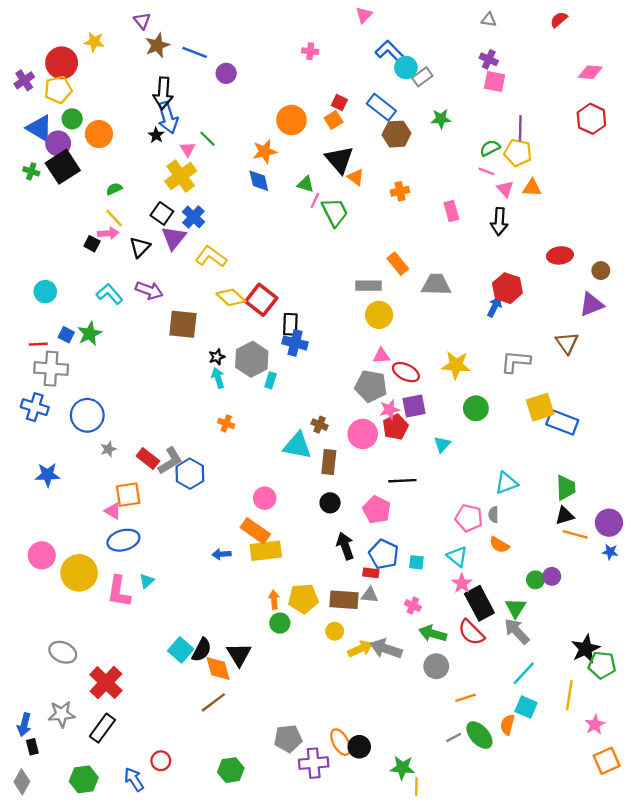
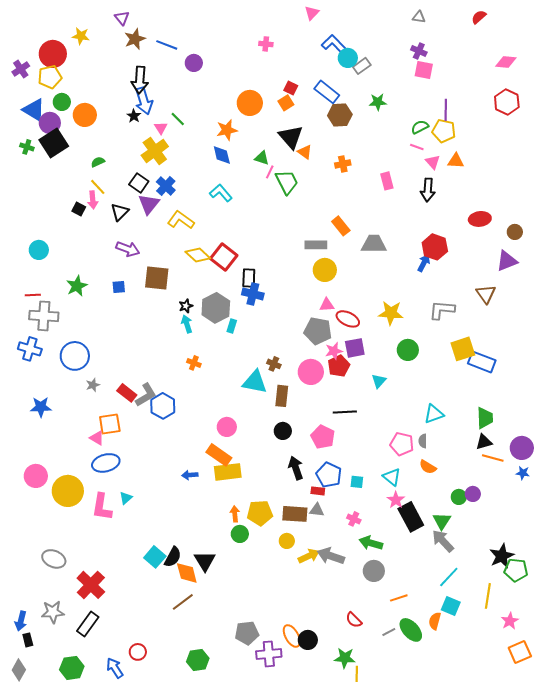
pink arrow: (108, 233) -> (93, 200), turned 90
cyan L-shape: (109, 294) -> (221, 193), moved
blue square: (66, 335) -> (119, 287), moved, turned -32
red semicircle: (471, 632) -> (354, 620), moved, size x0.7

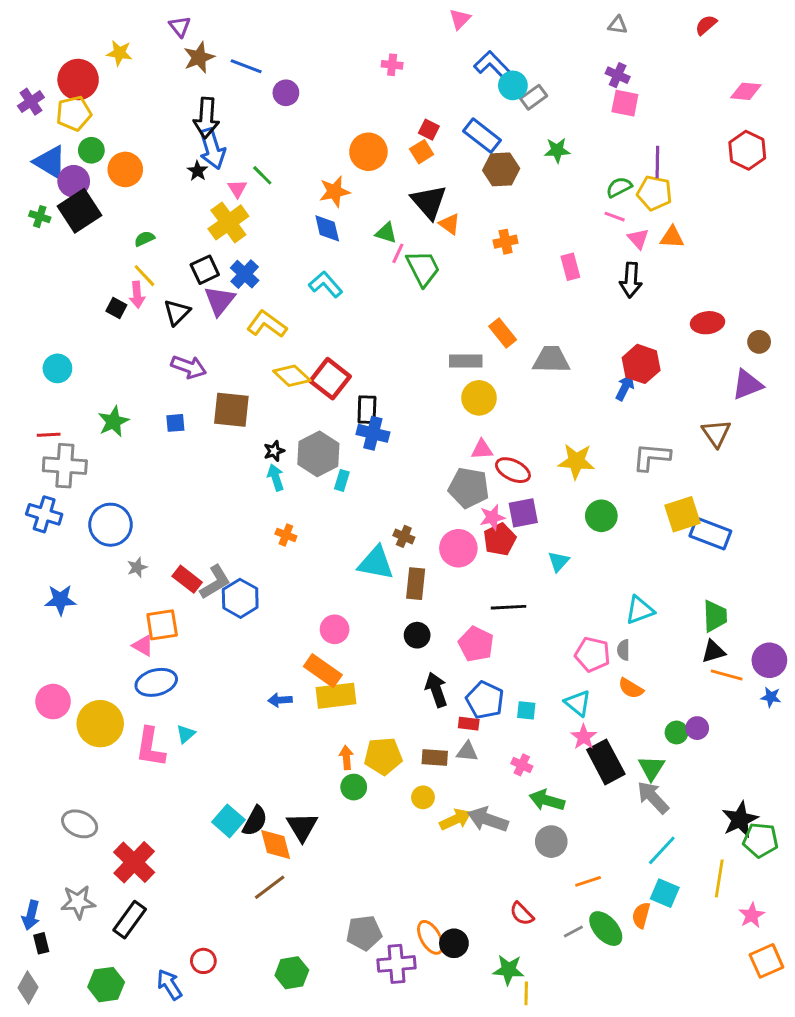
black square: (139, 183) -> (205, 270), turned 30
brown rectangle: (295, 514) -> (435, 758), size x0.7

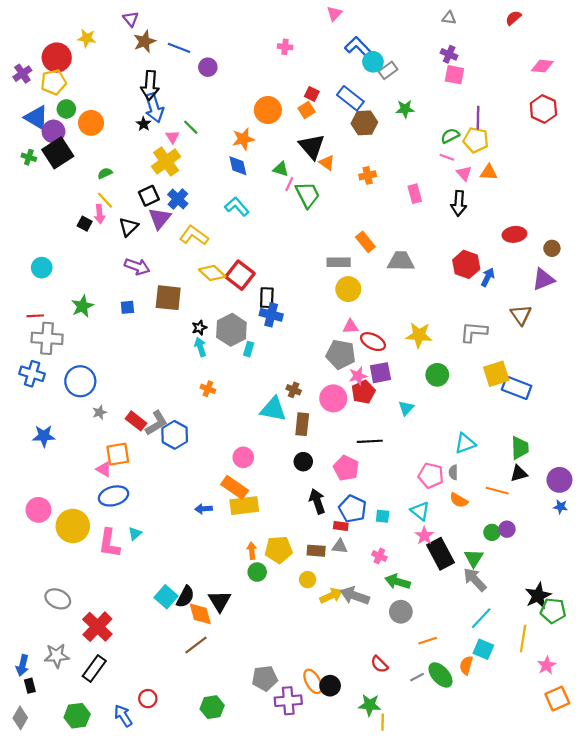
blue arrow: (625, 388) -> (488, 277), moved
orange line: (727, 675) -> (497, 491), moved

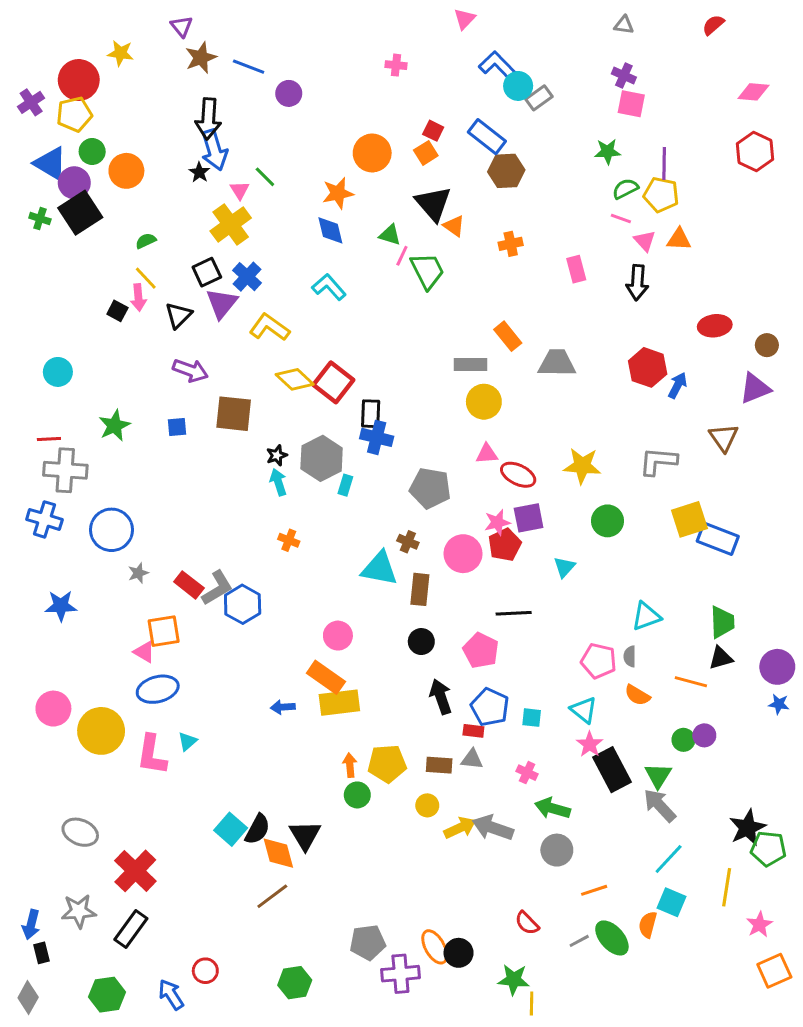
green star: (405, 109) -> (607, 151), moved
gray pentagon: (341, 354) -> (430, 488), moved

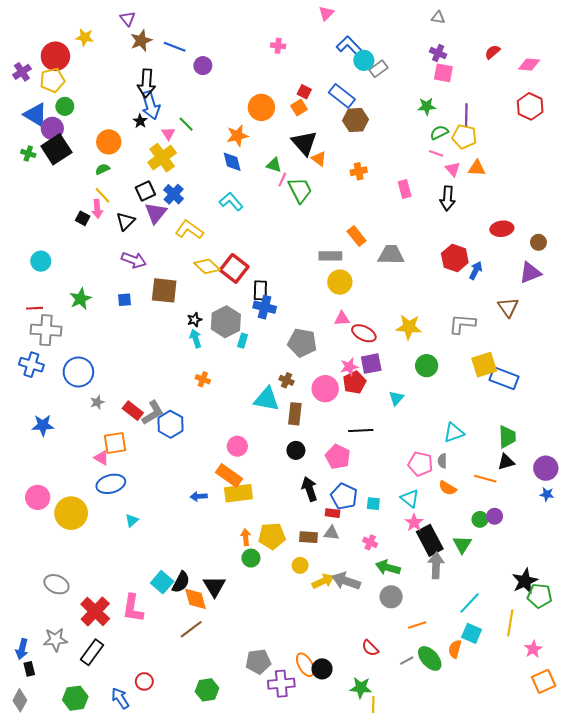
red semicircle: (713, 25) -> (492, 52), moved
orange circle: (126, 171) -> (109, 142), moved
pink L-shape: (152, 755) -> (133, 608), moved
gray arrow: (660, 805) -> (436, 565), moved, turned 45

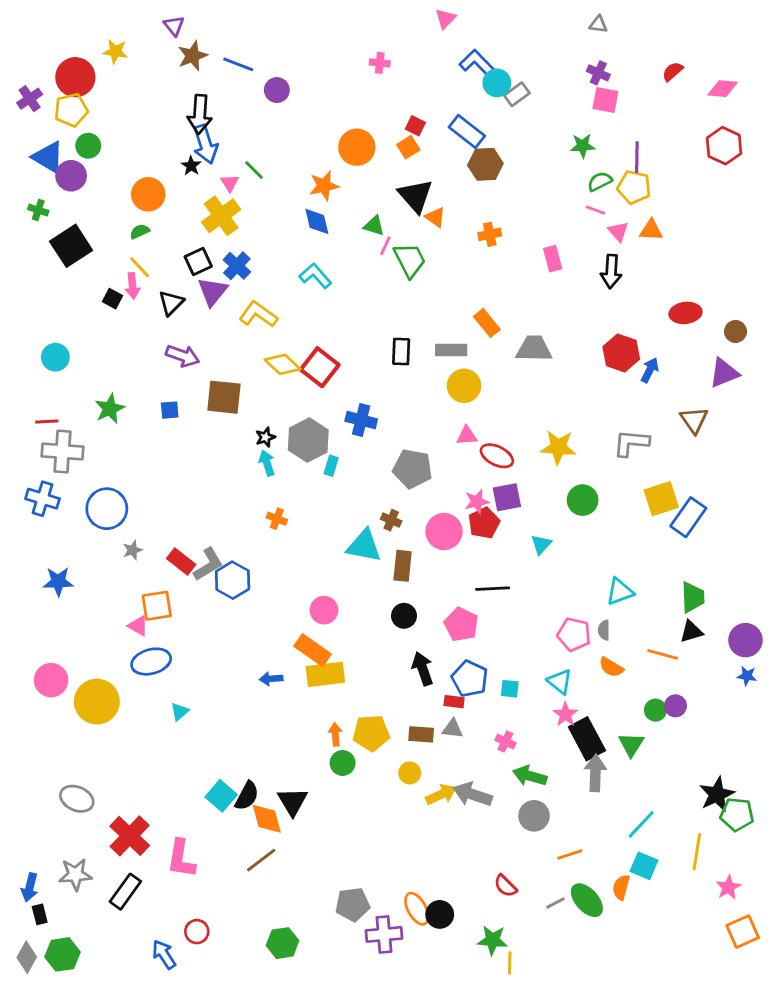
black square: (56, 149) -> (71, 246), moved
black rectangle: (260, 290) -> (401, 351), moved
blue rectangle: (504, 378) -> (688, 517), turned -76
pink L-shape: (133, 608) -> (181, 859), moved
green hexagon: (75, 698) -> (63, 954), moved

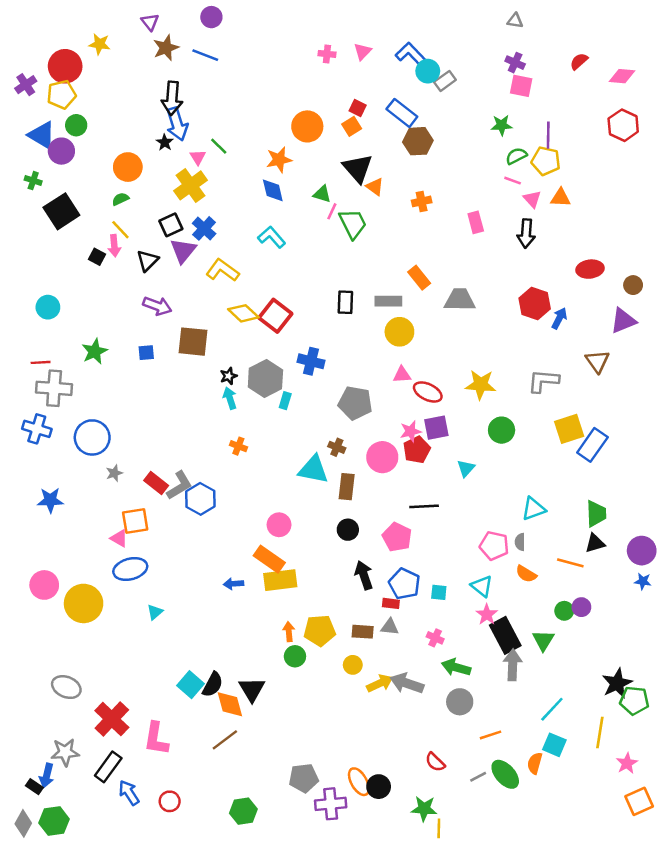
pink triangle: (445, 19) -> (363, 51), moved
purple circle: (277, 90) -> (211, 17), moved
blue arrow: (30, 887) -> (47, 776), moved
black rectangle: (40, 914) -> (34, 787), turned -42
blue arrow: (164, 954) -> (129, 793), moved

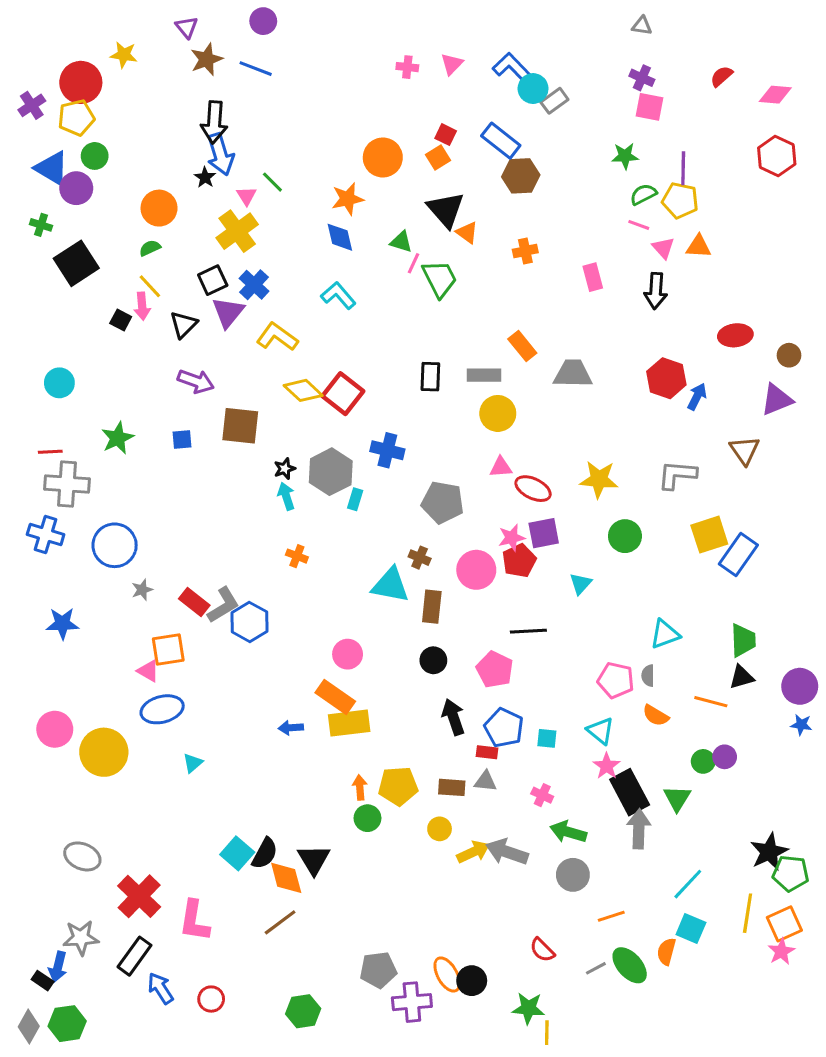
orange square: (639, 801) -> (784, 924), moved

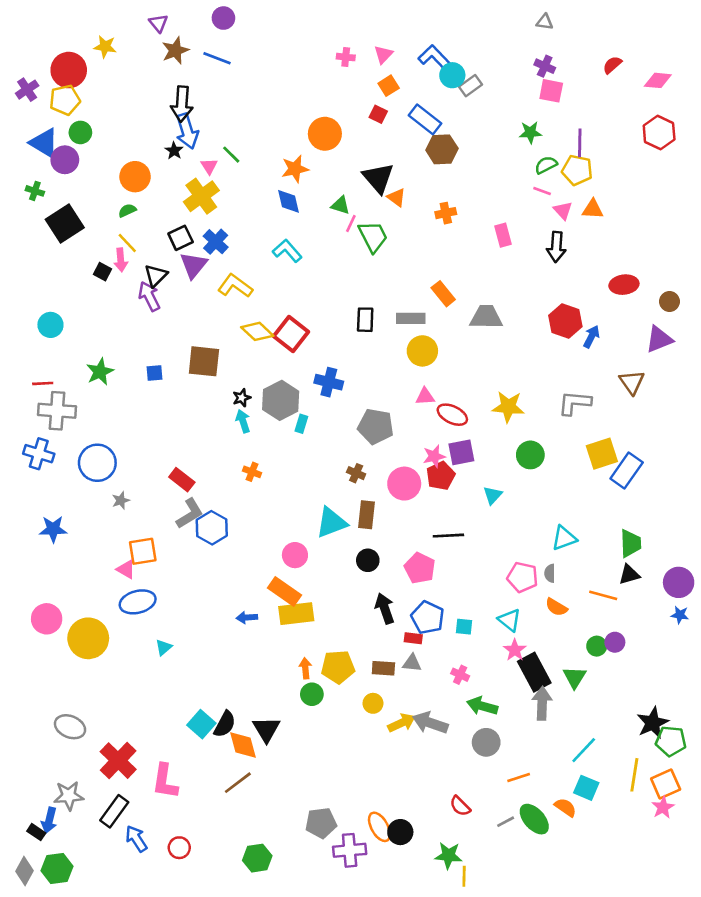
orange square: (438, 158) -> (389, 86), moved
purple arrow: (196, 381) -> (149, 296), moved, turned -136
cyan triangle: (390, 585) -> (331, 523), moved, turned -32
red rectangle: (194, 602) -> (182, 480), moved
orange semicircle: (666, 951) -> (565, 807), turned 110

